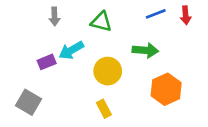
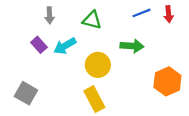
purple rectangle: (47, 62) -> (39, 45), moved, turned 70
orange hexagon: (166, 89) -> (167, 81), moved
yellow rectangle: (104, 109) -> (94, 99), size x1.5

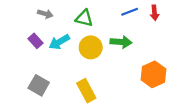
gray arrow: (50, 15) -> (45, 14), turned -72
yellow circle: (98, 65) -> (91, 47), moved
gray square: (26, 93) -> (39, 85), moved

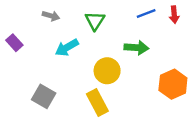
green triangle: (84, 18) -> (95, 21), turned 48
purple rectangle: (35, 41) -> (14, 43), moved
yellow circle: (91, 47) -> (107, 71), moved

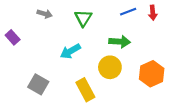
cyan arrow: (67, 48) -> (70, 51), moved
yellow circle: (107, 71) -> (110, 67), moved

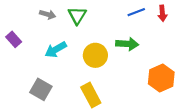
green triangle: (83, 18) -> (77, 16), moved
cyan arrow: (70, 51) -> (56, 50), moved
yellow circle: (110, 67) -> (95, 55), moved

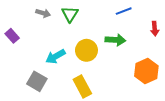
red arrow: (162, 13) -> (155, 29), moved
cyan arrow: (56, 50) -> (55, 57), moved

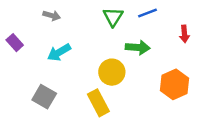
green triangle: (70, 14) -> (113, 17), moved
yellow circle: (86, 50) -> (112, 72), moved
cyan arrow: (55, 57) -> (59, 52), moved

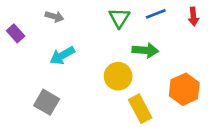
red arrow: (184, 34) -> (193, 17), moved
purple rectangle: (15, 43) -> (16, 33), moved
yellow rectangle: (98, 103) -> (140, 109), moved

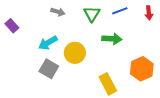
gray arrow: (54, 17) -> (58, 12), moved
yellow circle: (118, 76) -> (75, 53), moved
gray square: (47, 102) -> (49, 69), moved

